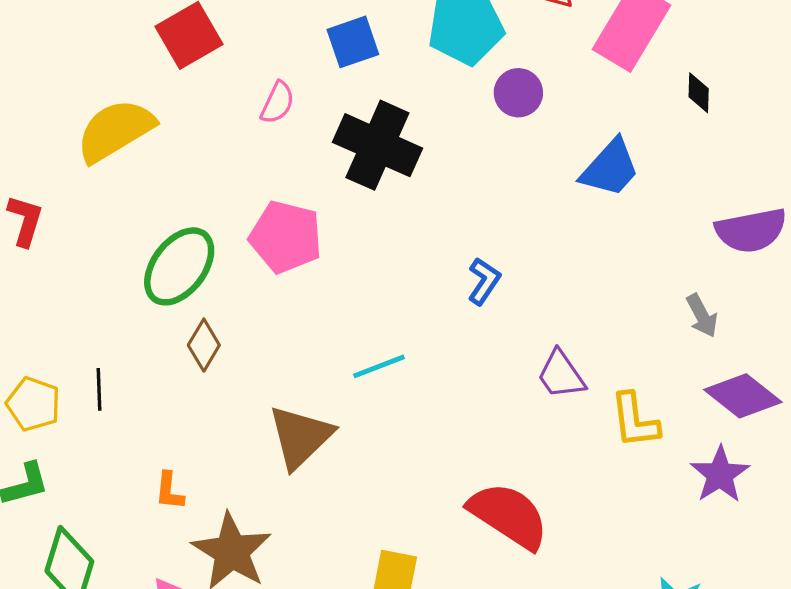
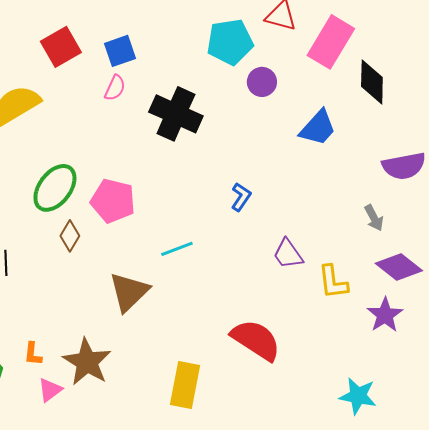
blue square: (353, 42) -> (120, 51), moved
black diamond: (699, 93) -> (372, 82), size x1.8
pink pentagon: (286, 237) -> (113, 201), moved
orange L-shape: (169, 491) -> (33, 354), moved

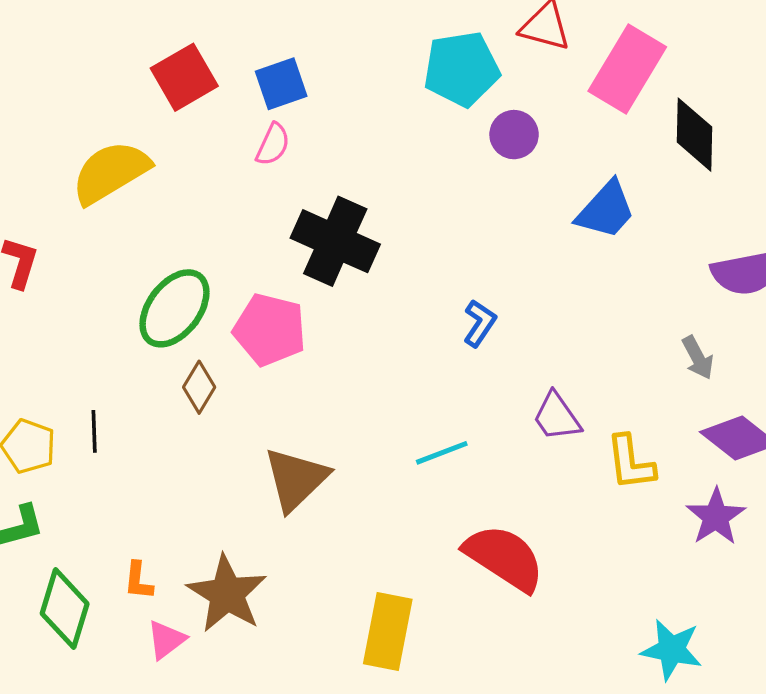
black cross: (176, 114) -> (335, 241), moved
cyan line: (177, 249) -> (442, 453), moved

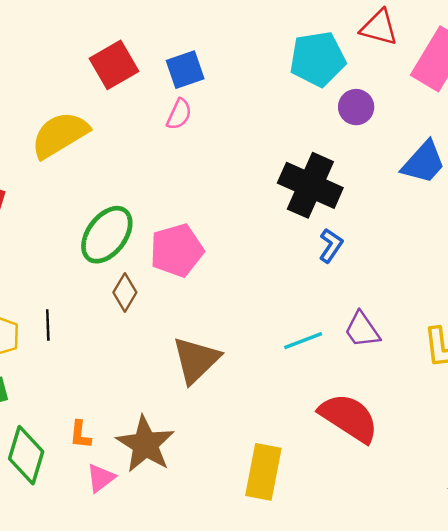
black cross: (335, 241) -> (310, 185), moved
pink pentagon: (270, 330) -> (177, 250), turned -30
purple trapezoid: (557, 417) -> (362, 330), moved

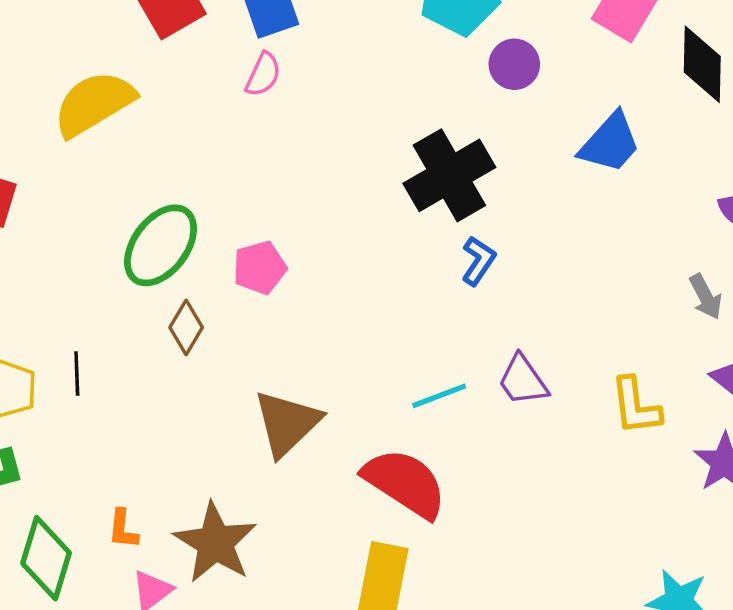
black cross: (310, 185) -> (449, 175), turned 36
pink pentagon: (177, 250) -> (260, 268), size x0.7
red semicircle: (349, 418) -> (405, 483), moved

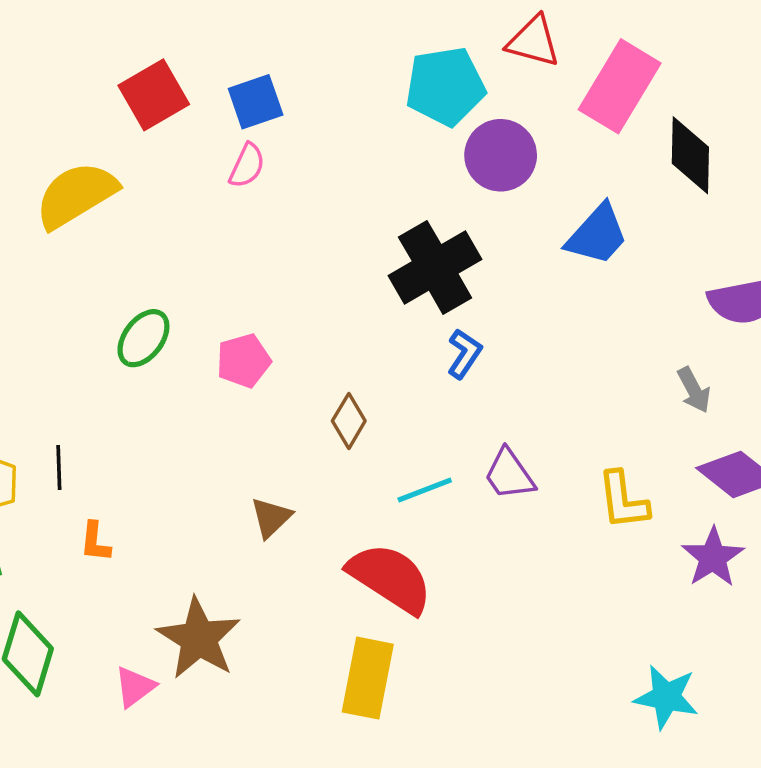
purple circle: (514, 64) -> (501, 155), size x1.4
green ellipse: (161, 245) -> (143, 338), size x0.7
brown diamond: (186, 327) -> (349, 421), moved
brown triangle: (287, 423) -> (271, 518), size x0.6
orange L-shape: (123, 529) -> (95, 542), moved

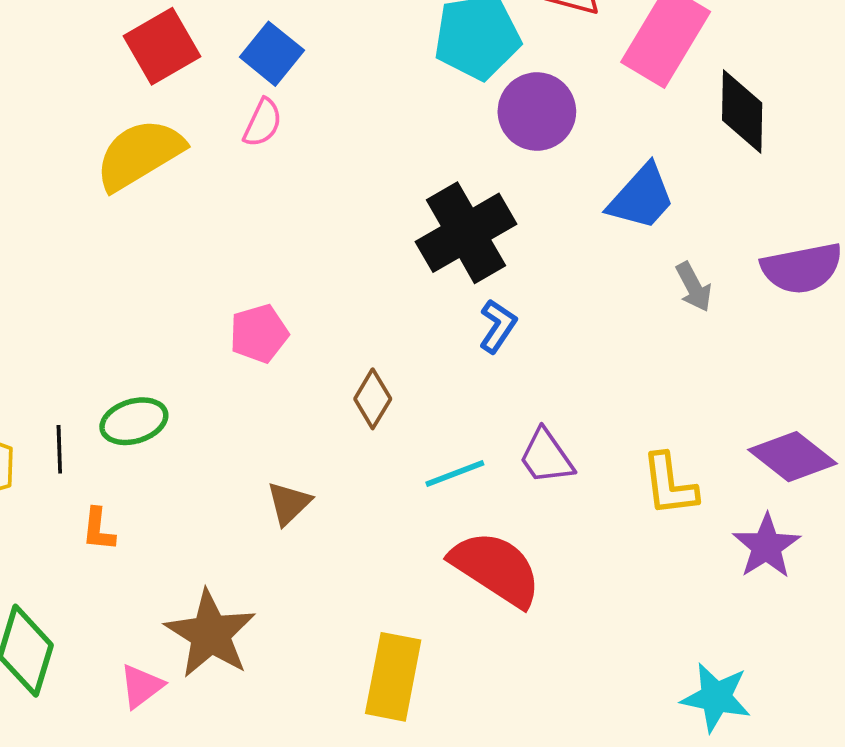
blue square: (256, 102) -> (272, 54), turned -32
yellow semicircle: (76, 195) -> (140, 154), moved
green ellipse: (143, 338) -> (134, 421), moved, turned 36
gray arrow: (694, 390) -> (694, 287), moved
red semicircle: (390, 578) -> (496, 569), moved

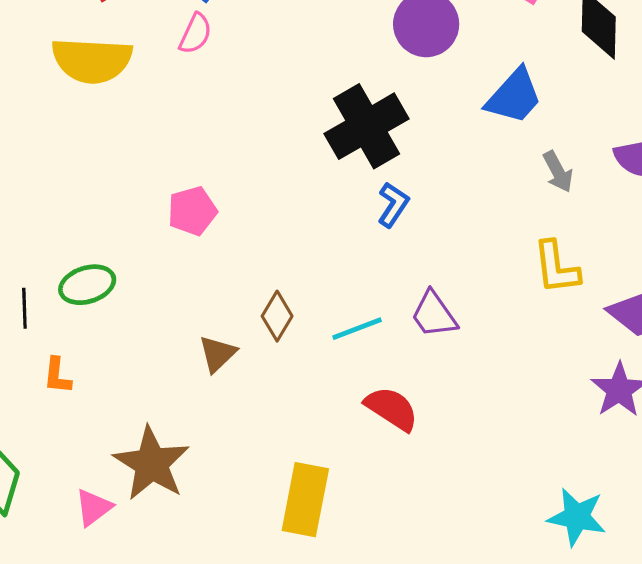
yellow semicircle: (140, 154) -> (92, 60), turned -146
brown diamond: (373, 399) -> (277, 316), moved
yellow L-shape: (669, 485) -> (556, 267), moved
red semicircle: (496, 569) -> (392, 409), size x0.7

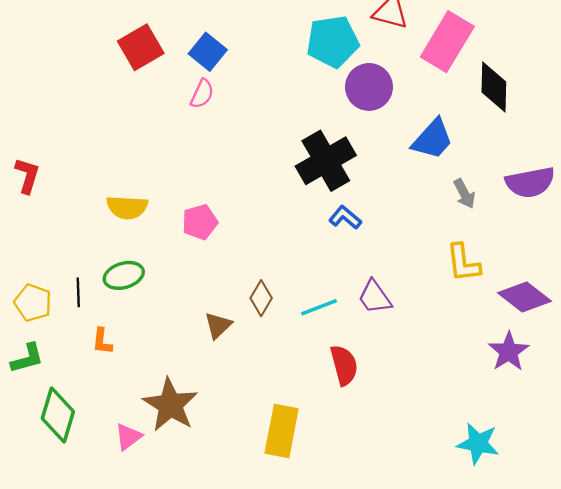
yellow semicircle: (92, 60) -> (127, 207), moved, size x0.7
blue L-shape: (393, 205) -> (345, 218), turned -84
red semicircle: (392, 409) -> (344, 365), turned 42

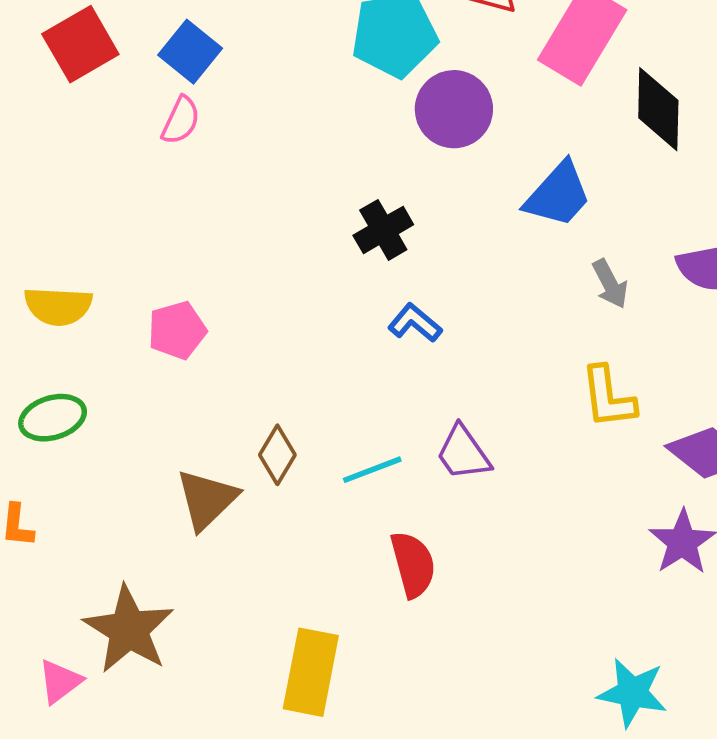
black cross: (326, 161) -> (383, 230), size x0.6
brown triangle: (218, 325) -> (207, 499), size x1.4

